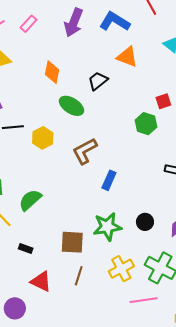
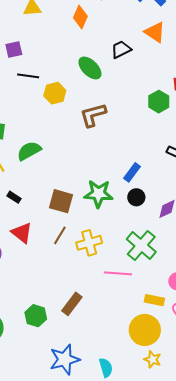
orange diamond: (52, 72) -> (80, 17), moved
blue rectangle: (109, 180) -> (132, 172), moved
yellow cross: (121, 269) -> (89, 243), moved

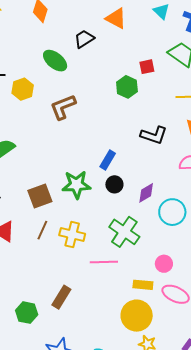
brown square: (61, 201) -> (40, 196), turned -30
yellow cross: (89, 243) -> (72, 235), turned 35

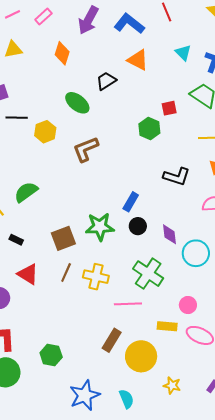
purple diamond: (146, 193) -> (170, 234), turned -65
brown rectangle: (61, 297) -> (112, 340), moved
yellow circle: (137, 316) -> (141, 356), moved

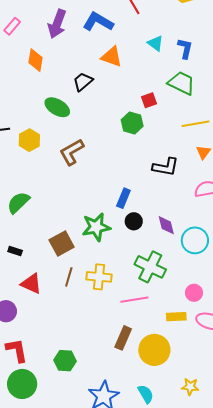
yellow star: (172, 385) -> (190, 387), moved

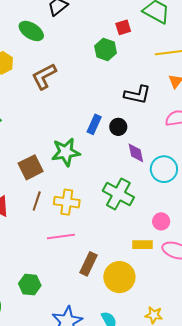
black circle: (134, 221) -> (118, 127), moved
pink line: (134, 300) -> (61, 237), moved

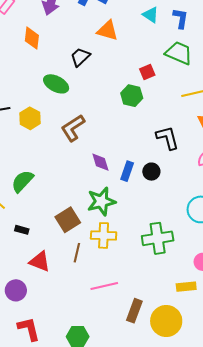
black L-shape: (137, 95) -> (167, 138), turned -112
purple diamond: (136, 153) -> (100, 162), moved
green cross: (118, 194) -> (158, 238), turned -32
yellow cross: (67, 202) -> (104, 235), moved

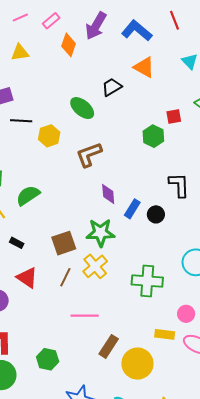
orange diamond: (32, 38) -> (69, 45), moved
yellow cross: (104, 235) -> (95, 266), turned 35

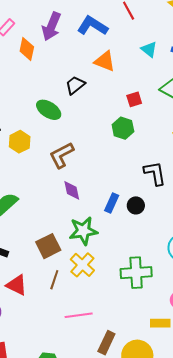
red square: (174, 116) -> (134, 99), moved
purple diamond: (108, 194) -> (72, 190), moved

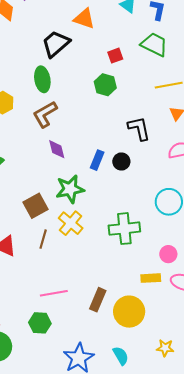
black trapezoid: (75, 85) -> (56, 44), size x1.4
green ellipse: (49, 110) -> (42, 79), moved, turned 50
pink line: (79, 315) -> (54, 293), moved

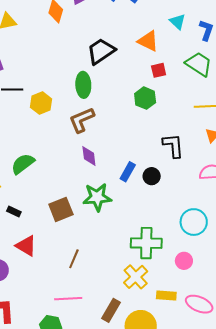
orange triangle: (84, 19) -> (148, 41), moved
yellow cross: (71, 223) -> (136, 277), moved
brown line: (43, 239) -> (74, 259), moved
pink circle: (168, 254) -> (184, 261), moved

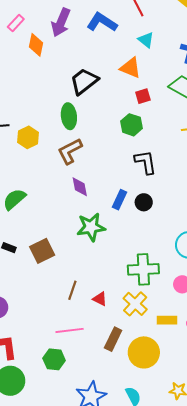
cyan triangle: (178, 22) -> (146, 40), moved
black L-shape: (173, 146) -> (146, 162), moved
brown square: (61, 209) -> (42, 251), moved
red triangle: (26, 246) -> (100, 299), moved, size x0.7

